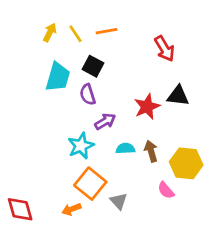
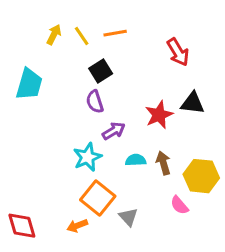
black square: (93, 66) -> (101, 71), turned 30
cyan trapezoid: (58, 77) -> (29, 84), moved

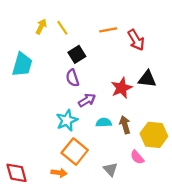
orange line: (115, 33) -> (108, 30), moved
gray triangle: (128, 217) -> (110, 169), moved
orange arrow: (77, 226) -> (59, 173), turned -152

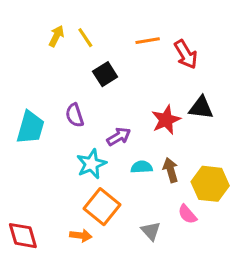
cyan trapezoid: (22, 64) -> (30, 127), moved
purple semicircle: (72, 78) -> (75, 115), moved

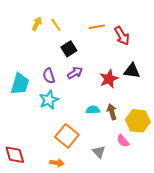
purple arrow: (119, 137) -> (75, 73), moved
cyan star: (91, 164) -> (49, 100), moved
orange arrow: (81, 236) -> (57, 163), moved

